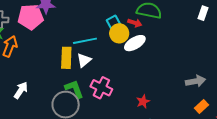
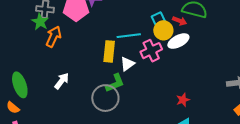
white triangle: (84, 60) -> (127, 64), moved
pink cross: (101, 88) -> (151, 51), moved, turned 35
green L-shape: (74, 89) -> (115, 83), turned 85

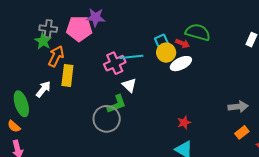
yellow rectangle: (109, 51) -> (67, 75), moved
pink cross: (151, 51) -> (115, 63), moved
white triangle: (127, 64) -> (129, 85), turned -42
white arrow: (62, 81) -> (43, 89), moved

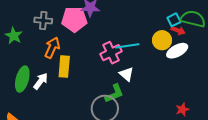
green star: (43, 41) -> (14, 36), moved
cyan square: (161, 41) -> (174, 20), moved
green ellipse: (21, 104) -> (22, 79), moved, turned 35

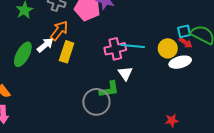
white arrow: (41, 81) -> (45, 45), moved

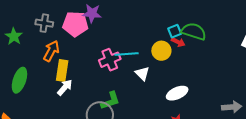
white arrow: (45, 45) -> (65, 87), moved
white ellipse: (180, 62) -> (177, 93), moved
white triangle: (125, 73) -> (142, 73), moved

